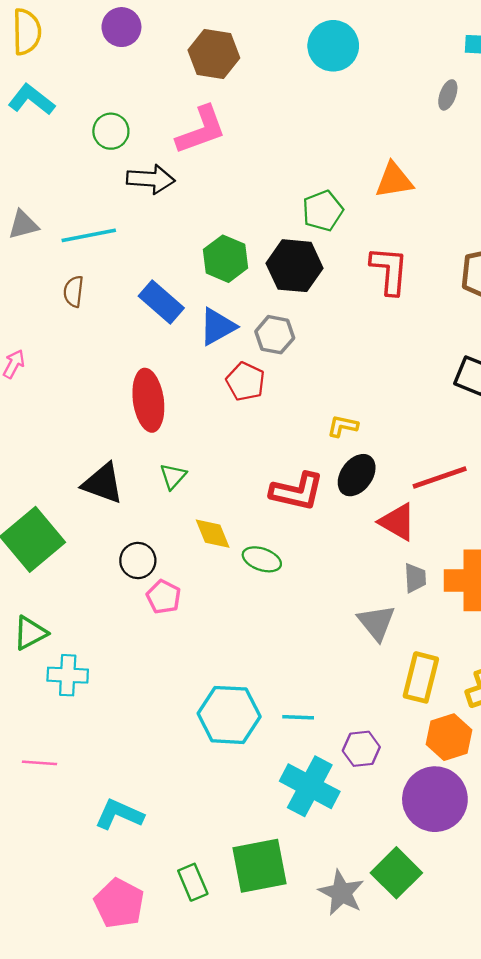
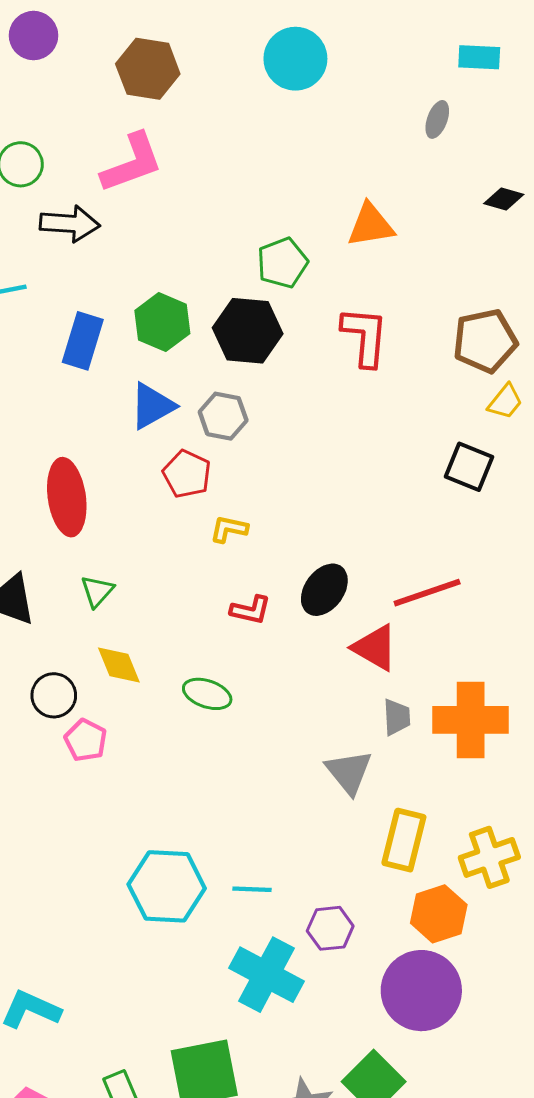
blue rectangle: (161, 302) -> (83, 341), moved, turned 66
yellow L-shape: (343, 426) -> (229, 529), moved
red L-shape: (297, 491) -> (251, 610), size x0.6
yellow diamond: (213, 534) -> (119, 665), moved

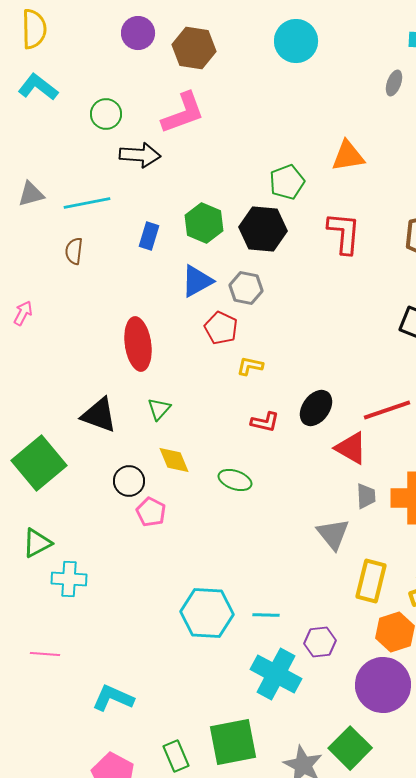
purple circle: (34, 36) -> (138, 33), moved
blue rectangle: (83, 341) -> (149, 236), size x0.7

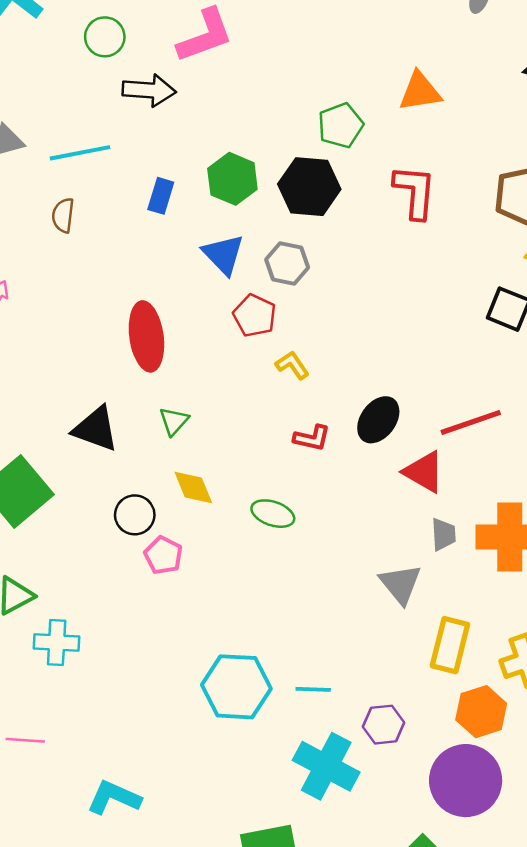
blue triangle: (197, 281) -> (223, 254), turned -45
yellow L-shape: (250, 366) -> (292, 365), turned 44

